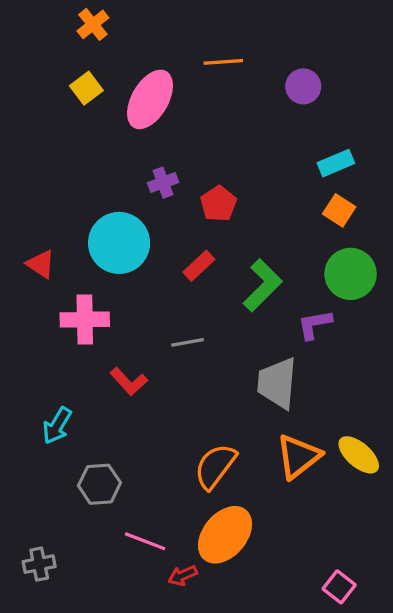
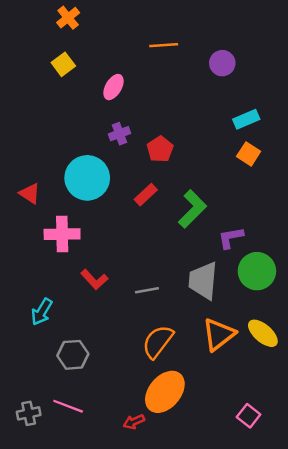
pink ellipse: (150, 99) -> (113, 87), moved, size x0.6
green circle: (351, 274) -> (257, 271), moved
gray line: (188, 342) -> (147, 290), moved
pink line: (145, 541) -> (68, 406), moved
pink square: (339, 587) -> (249, 416), moved

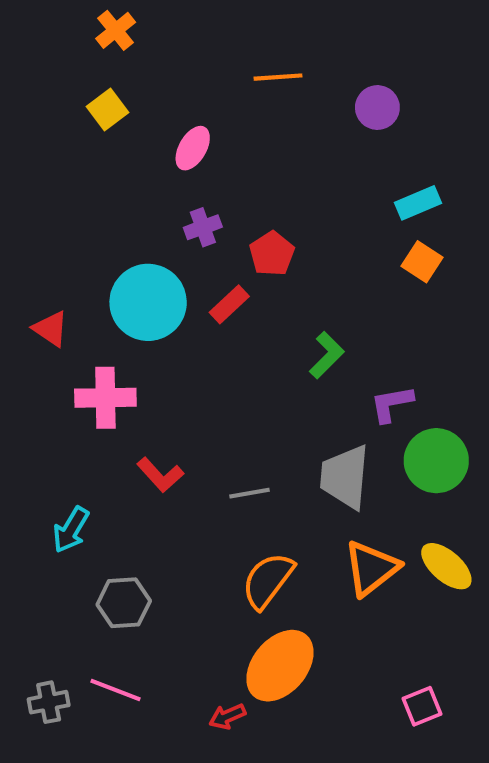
red rectangle: (146, 195) -> (229, 304), moved
green L-shape: (192, 209) -> (327, 355), size x0.7
pink square: (249, 416) -> (422, 706), turned 30

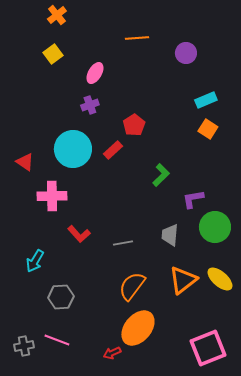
purple cross: (203, 227) -> (90, 105), moved
gray trapezoid: (345, 477) -> (170, 235), size x0.7
pink square: (422, 706) -> (208, 348), size x1.8

